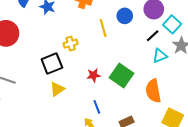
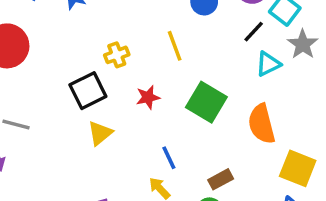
yellow line: (103, 28) -> (175, 46), moved
red star: (94, 75) -> (148, 97), moved

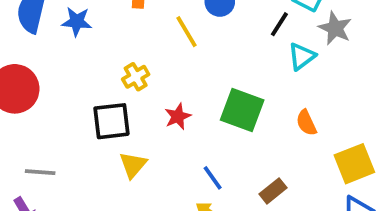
yellow line: (175, 46) -> (187, 32), moved
black square: (88, 91) -> (111, 121), turned 30
orange semicircle: (262, 124) -> (306, 123), size x0.6
yellow square: (298, 168) -> (354, 164), turned -33

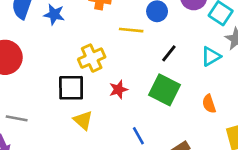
black line: (279, 24) -> (169, 53), moved
yellow line: (187, 32) -> (131, 30), turned -60
yellow cross: (136, 77) -> (92, 58), size x1.4
yellow triangle: (133, 165) -> (83, 120), turned -35

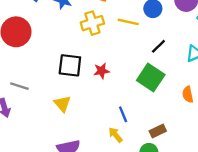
yellow cross: (92, 58) -> (92, 23), moved
red star: (118, 89) -> (101, 71), moved
yellow triangle: (83, 120) -> (62, 104), moved

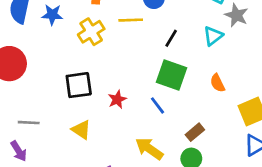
red star: (101, 71) -> (117, 99), moved
blue line: (123, 114) -> (157, 105), moved
yellow arrow: (115, 135) -> (149, 149), size x1.5

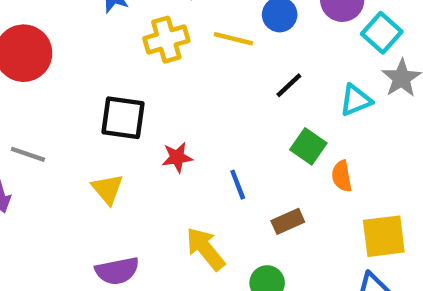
green square: (171, 75) -> (308, 146), moved, size x0.7
brown rectangle: (195, 132) -> (288, 221), moved

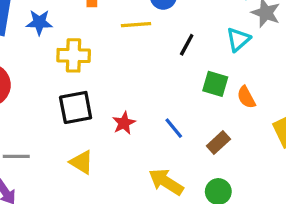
yellow cross: (166, 40) -> (74, 55), moved, turned 36

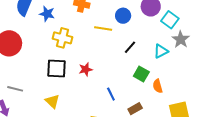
red star: (124, 123) -> (86, 69), moved

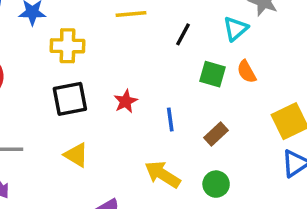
red star: (86, 69) -> (126, 101), moved
orange semicircle: (158, 86) -> (247, 72), moved
blue line: (111, 94) -> (170, 119), turned 32

